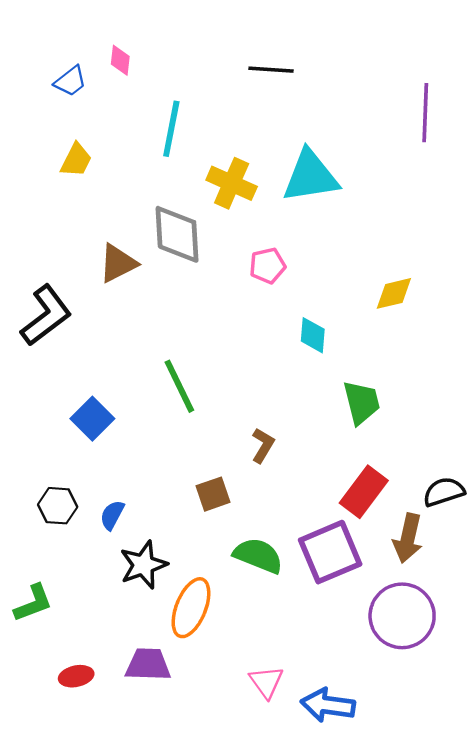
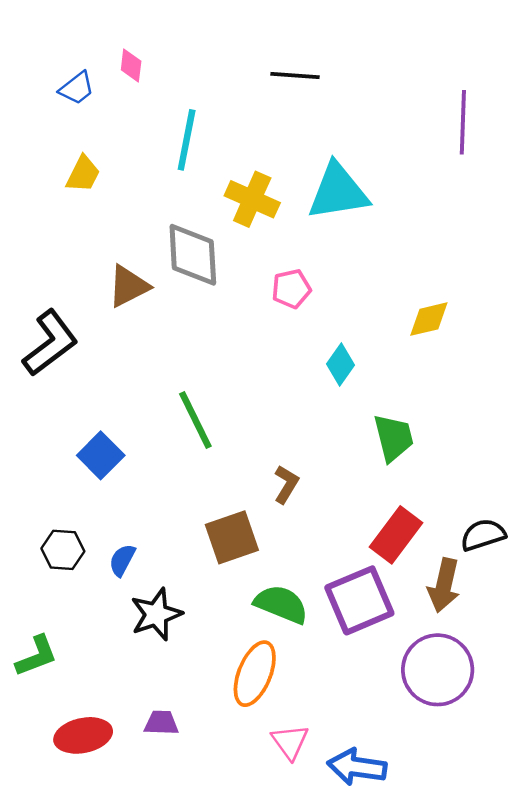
cyan diamond: (313, 335) -> (340, 364), turned 30
brown square: (213, 494) -> (232, 537), size x1.4
orange ellipse: (191, 608) -> (255, 674), moved
purple trapezoid: (148, 665) -> (161, 723), size x0.7
red ellipse: (76, 676) -> (83, 735), size x1.5

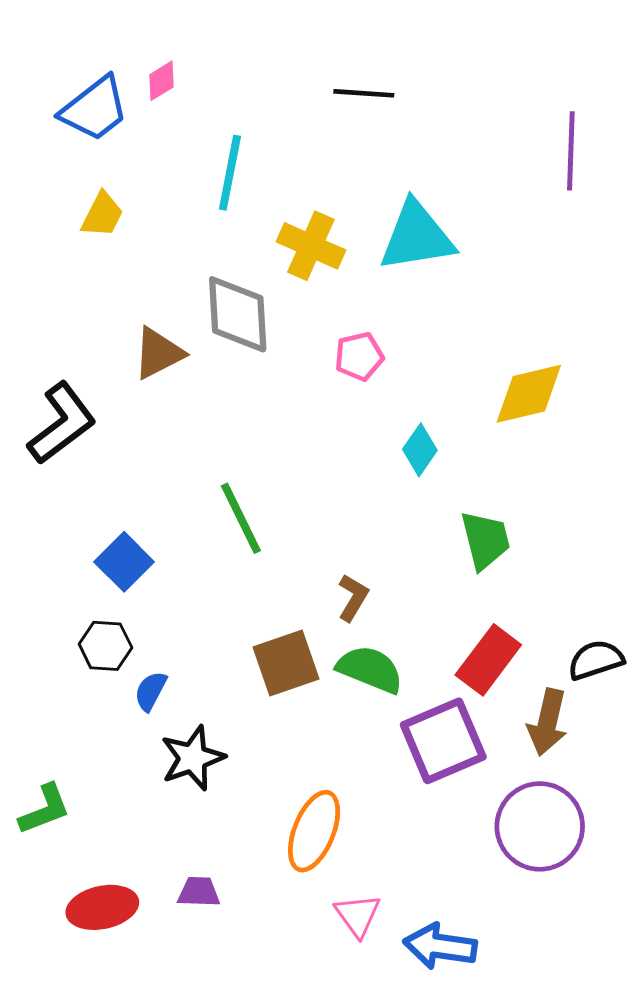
pink diamond: (131, 65) -> (161, 81), turned 52
blue trapezoid: (77, 88) -> (95, 109), size x1.6
yellow diamond: (429, 319) -> (529, 394), size x1.4
black hexagon: (63, 550) -> (105, 646), moved
green semicircle: (281, 604) -> (370, 669), moved

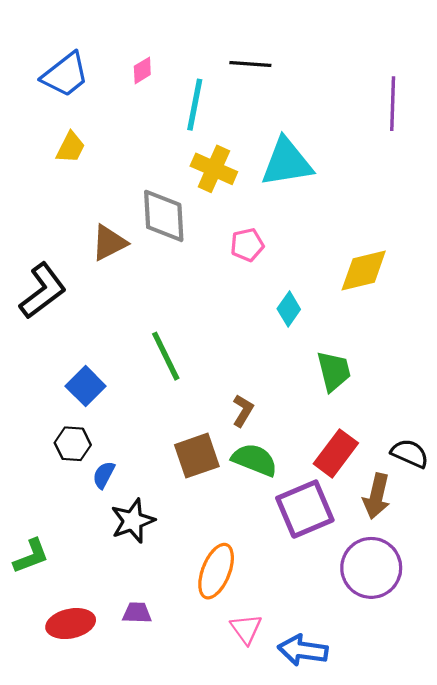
pink diamond: (161, 81) -> (142, 70), moved
cyan line: (230, 173) -> (195, 105), moved
black semicircle: (596, 660) -> (410, 453), turned 42

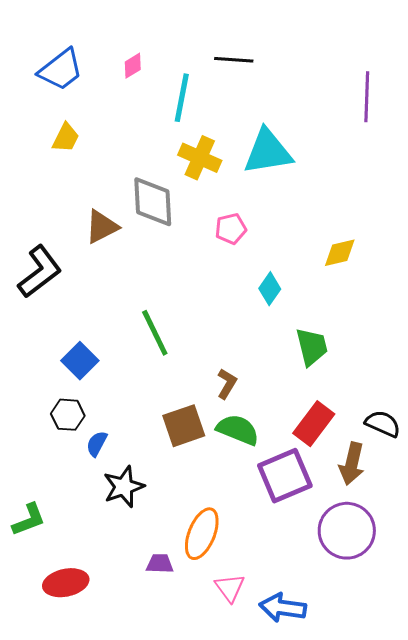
yellow diamond: (364, 270) -> (340, 253), size x0.7
purple trapezoid: (137, 613) -> (160, 564), moved

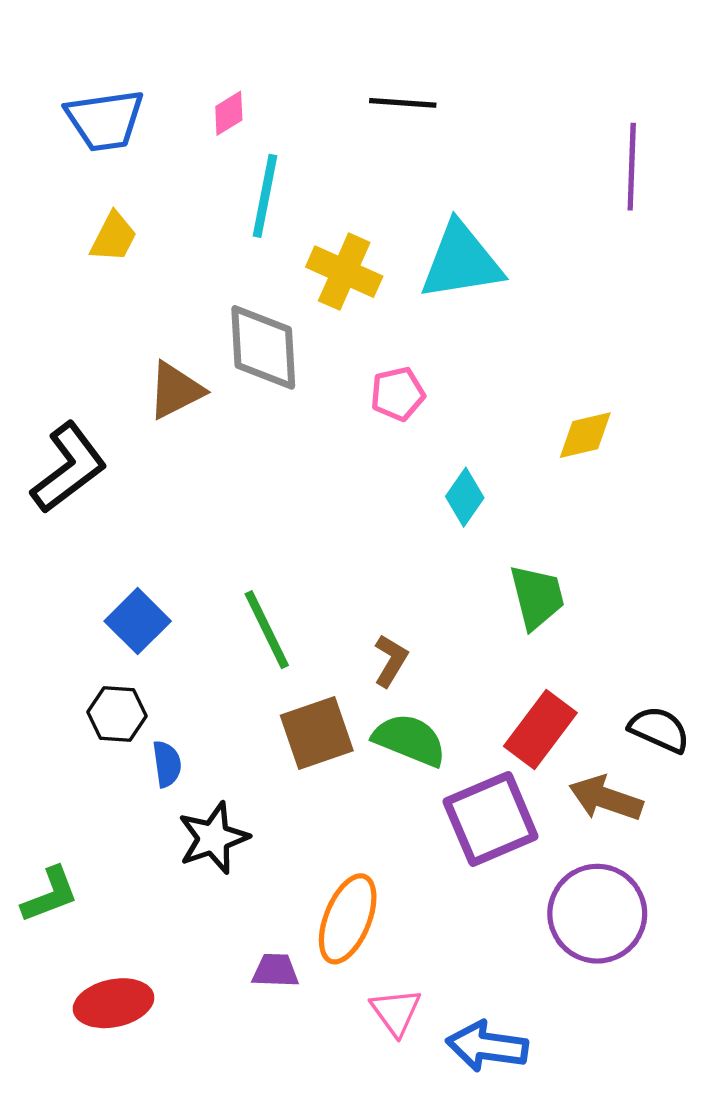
blue trapezoid: (61, 70) -> (105, 120), turned 30
cyan line: (182, 98) -> (265, 196), moved
green line: (155, 333) -> (267, 630), moved
blue semicircle: (97, 444) -> (167, 764), turned 144
brown arrow: (352, 464) -> (606, 798), turned 96

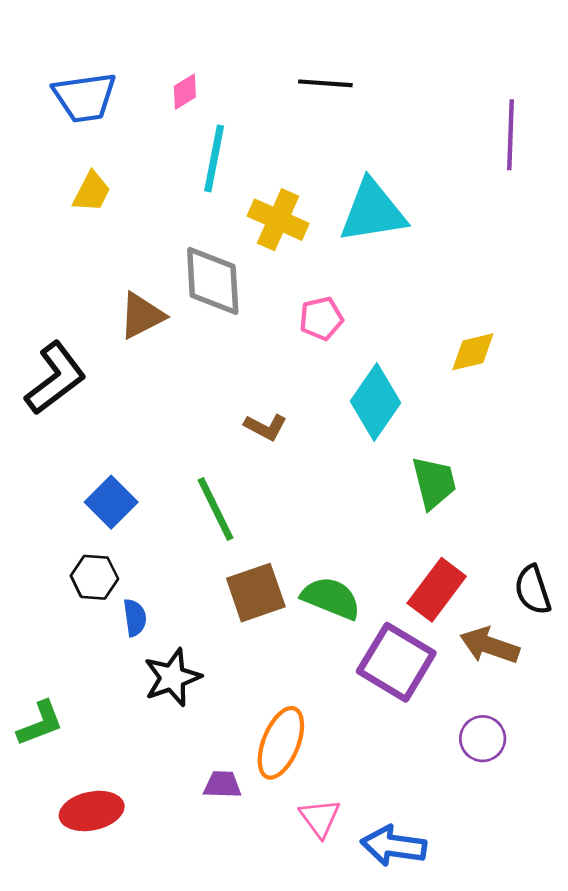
cyan diamond: (465, 497) -> (375, 402), size x1.6
brown L-shape: (391, 661) -> (266, 427), moved, turned 87
black semicircle: (659, 729) -> (533, 590), turned -132
purple square: (491, 819) -> (396, 662), turned -36
purple circle: (597, 914) -> (483, 739), size x0.6

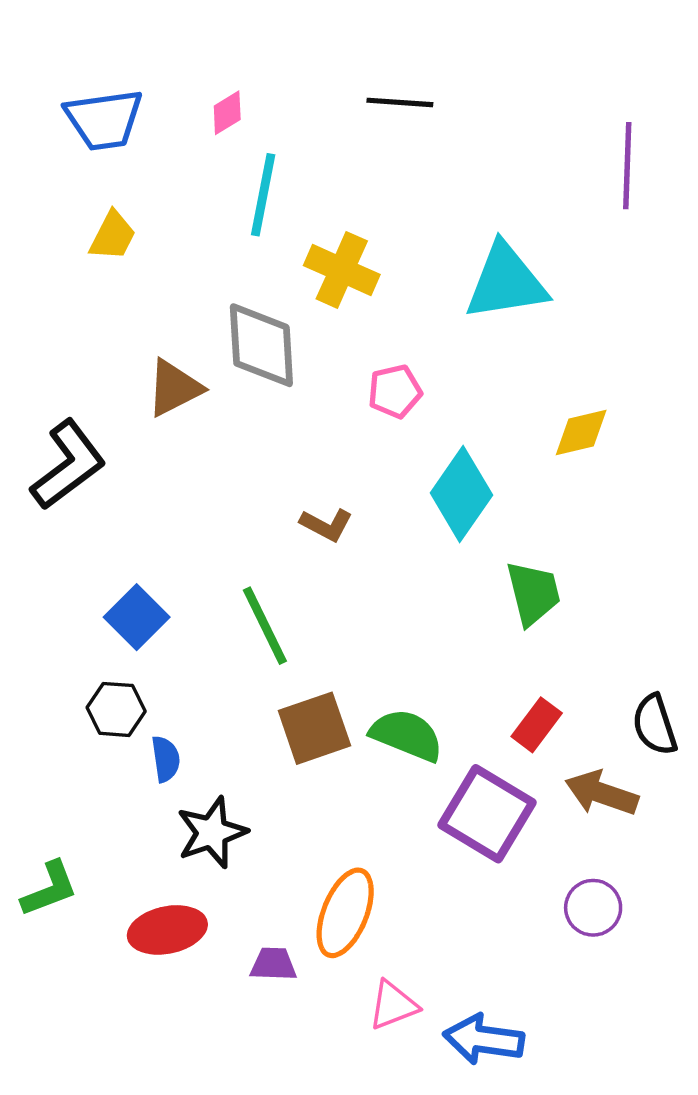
cyan triangle: (373, 211) -> (506, 282), moved
red rectangle: (437, 590) -> (537, 725), size x0.7
red ellipse: (92, 811) -> (167, 930), moved
pink triangle: (320, 818) -> (393, 1005), turned 45

